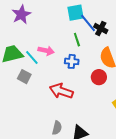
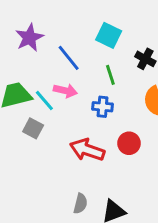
cyan square: (76, 13) -> (109, 35), turned 36
blue line: (88, 23) -> (69, 58), moved
red circle: (99, 77) -> (129, 143), moved

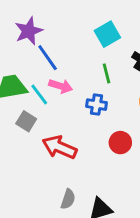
cyan square: (109, 35) -> (107, 34), turned 30
blue line: (69, 58) -> (48, 58), moved
red arrow: (87, 150) -> (59, 147), moved

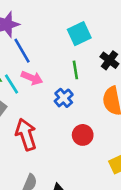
blue cross: (97, 105) -> (64, 98), turned 36
red arrow: (59, 147) -> (26, 134), turned 44

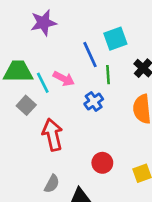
blue line: (22, 51) -> (90, 55), moved
red circle: (83, 135) -> (102, 163), moved

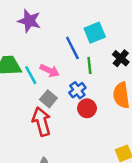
purple star: (43, 23) -> (29, 21), turned 30
gray square: (26, 105) -> (48, 99), moved
red circle: (102, 163) -> (87, 108), moved

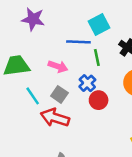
blue line: (72, 48) -> (78, 42), turned -55
cyan line: (31, 75) -> (33, 96), moved
red arrow: (42, 122) -> (55, 118), turned -52

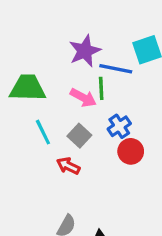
purple star: (33, 19) -> (85, 51), moved, turned 30
green line: (97, 57) -> (101, 88), moved
red arrow: (55, 118) -> (68, 166), size x0.6

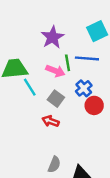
blue line: (116, 69) -> (87, 58), moved
cyan line: (43, 132) -> (30, 87), moved

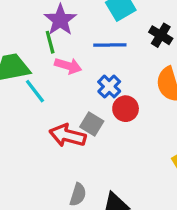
green line: (68, 63) -> (50, 42), moved
gray square: (56, 99) -> (92, 124), moved
red arrow: (51, 121) -> (68, 136), size x1.5

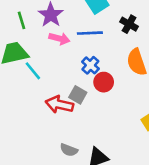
green line: (50, 42) -> (22, 20), moved
pink arrow: (68, 66) -> (59, 39), moved
gray semicircle: (78, 195) -> (69, 150), turned 96

